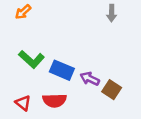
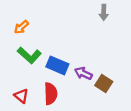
orange arrow: (23, 12) -> (21, 27), moved
red semicircle: (55, 100) -> (51, 94), turned -90

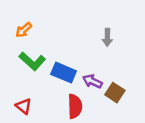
gray arrow: (104, 12) -> (107, 37), moved
red semicircle: (51, 94) -> (75, 106), moved

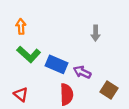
orange arrow: (24, 30) -> (21, 26), turned 128
brown square: (115, 93) -> (109, 90), moved

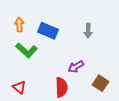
blue rectangle: (57, 64) -> (48, 31), moved
purple arrow: (82, 72) -> (76, 67), turned -56

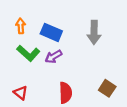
gray arrow: (88, 31) -> (94, 32), size x1.5
purple arrow: (76, 67) -> (53, 57), moved

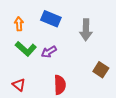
blue rectangle: (51, 32) -> (51, 19), moved
brown square: (107, 88) -> (101, 70), moved

